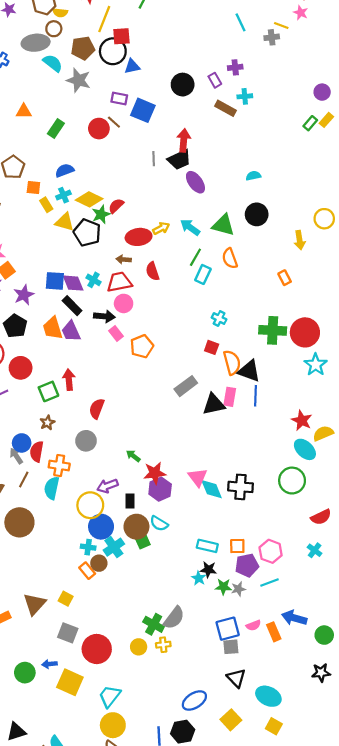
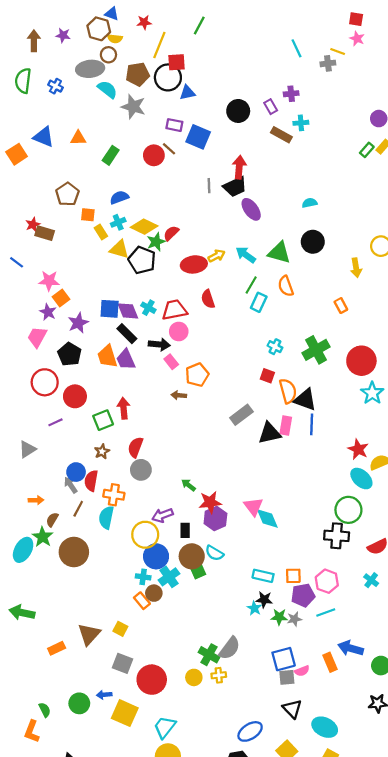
brown arrow: (124, 259) -> (179, 395), moved
green cross: (273, 330) -> (316, 350), moved, turned -32
red semicircle: (97, 409) -> (135, 447), moved
black cross: (241, 487) -> (337, 536), moved
pink semicircle: (253, 625) -> (302, 671), moved

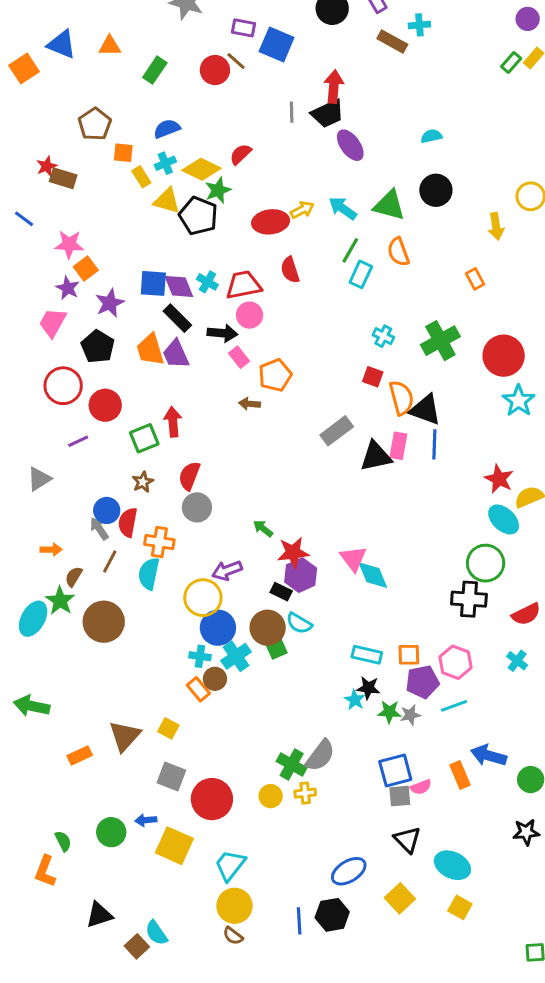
red semicircle: (171, 233) -> (241, 154), moved
black rectangle: (185, 530) -> (281, 592), moved, turned -64

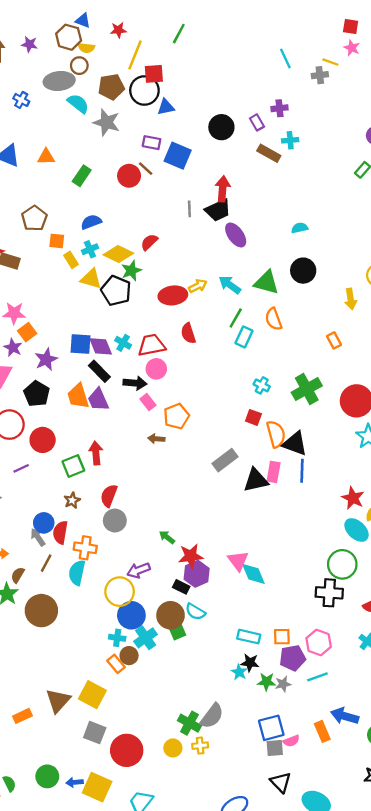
yellow square: (168, 728) -> (92, 695), size x1.6
blue arrow: (146, 820) -> (75, 782), moved

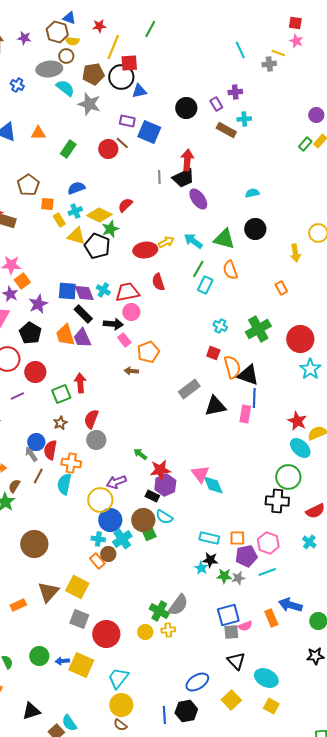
pink rectangle: (274, 472) -> (245, 414), moved
brown circle: (41, 611) -> (34, 544), moved

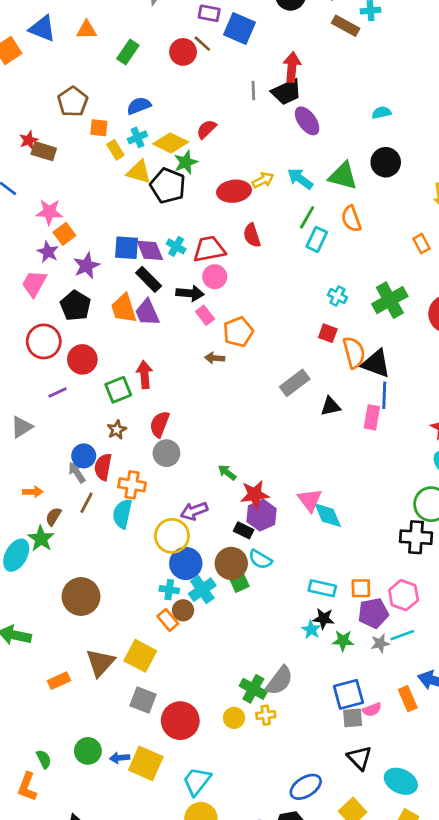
black triangle: (215, 406) -> (331, 406), size x0.7
gray star: (238, 578) -> (380, 643), moved

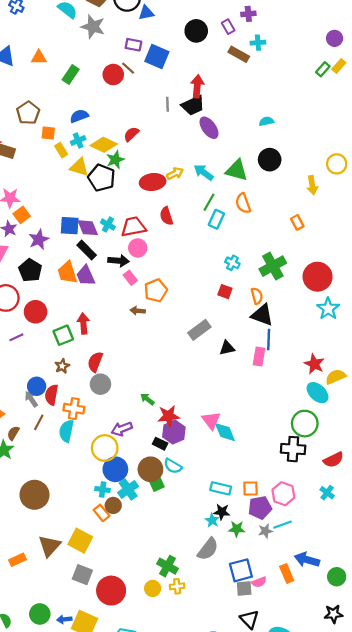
orange semicircle: (354, 352) -> (257, 296), moved, size x0.7
gray semicircle: (280, 681) -> (208, 549), moved

